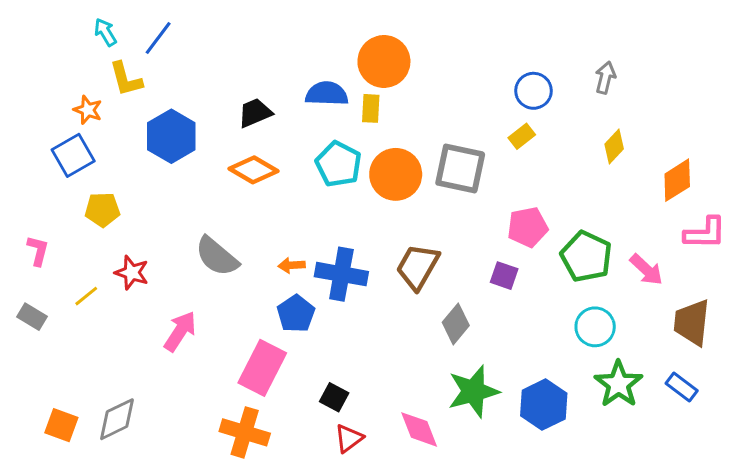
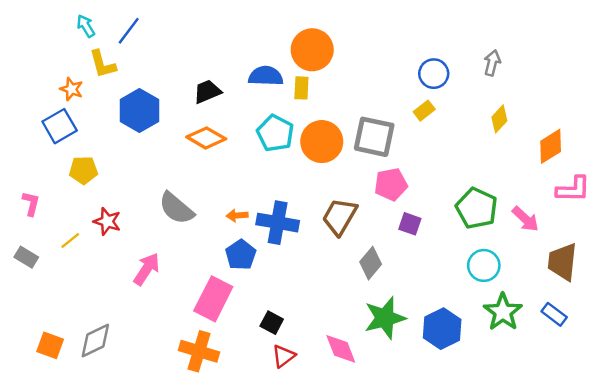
pink pentagon: (528, 227) -> (391, 184), moved

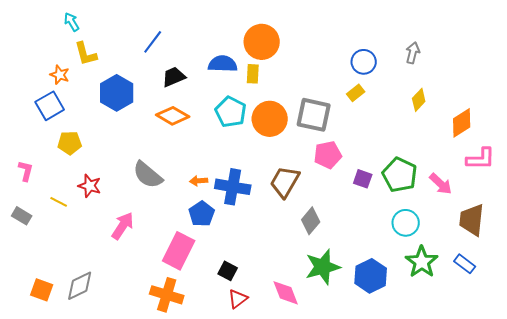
blue line: (129, 31) -> (153, 42), moved
purple square: (410, 224) -> (363, 179), moved
yellow line: (70, 240) -> (59, 202), turned 66

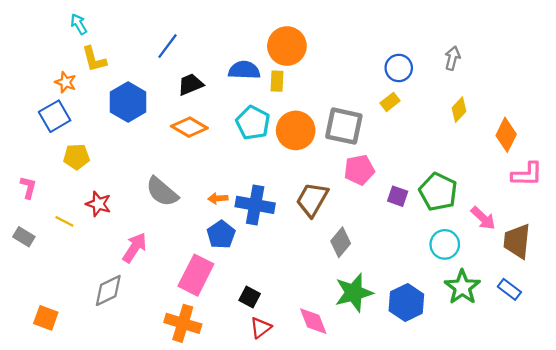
orange diamond: (462, 123) -> (506, 135), turned -32
pink arrow: (441, 184) -> (483, 218), moved
gray diamond: (80, 286) -> (108, 290), moved

